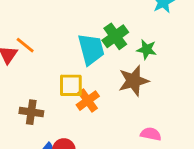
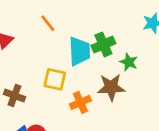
orange line: (25, 45) -> (48, 23), moved
orange cross: (88, 101) -> (80, 102), moved

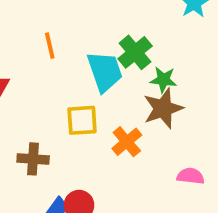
orange line: (48, 23) -> (50, 46), turned 42
green star: (129, 62) -> (163, 80), moved

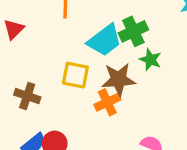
cyan trapezoid: (105, 71) -> (105, 40), turned 57
brown star: (163, 108) -> (119, 79), moved

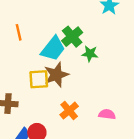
brown star: (119, 79) -> (56, 75), moved
orange cross: (107, 102) -> (69, 111), moved

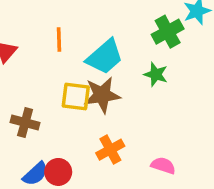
orange line: (19, 32) -> (59, 40), moved
green cross: (72, 37) -> (168, 32), moved

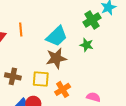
orange line: (59, 40) -> (21, 30), moved
yellow square: (76, 97) -> (41, 79), moved

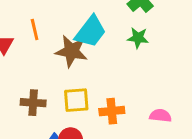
brown star: (56, 58) -> (71, 51), moved, turned 30
orange cross: (63, 89) -> (112, 111), turned 35

